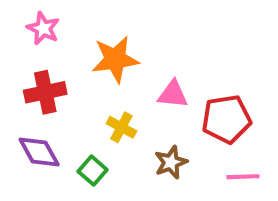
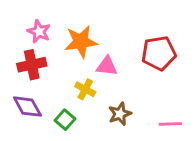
pink star: (43, 28) -> (39, 32), moved
pink triangle: (173, 94) -> (107, 66), moved
red pentagon: (226, 119) -> (159, 53), moved

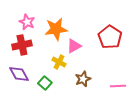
red pentagon: (159, 53) -> (110, 37), turned -30
pink triangle: (107, 66) -> (74, 46), turned -35

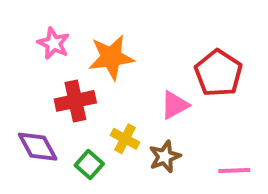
red cross: (22, 45) -> (75, 101), moved
pink triangle: (74, 46) -> (175, 105), moved
yellow cross: (59, 62) -> (125, 139), moved

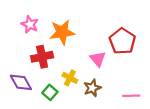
pink triangle: (175, 105) -> (98, 59), turned -42

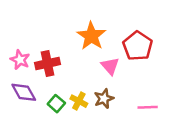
pink star: (30, 24) -> (20, 60), moved
orange star: (62, 32) -> (91, 36), moved, turned -30
yellow cross: (70, 78) -> (79, 101), moved

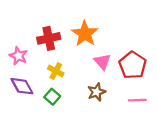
red pentagon: (138, 46) -> (133, 65), moved
red cross: (48, 64) -> (49, 38), moved
yellow cross: (79, 101) -> (56, 71), moved

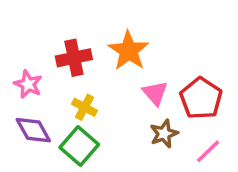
brown star: (97, 92) -> (164, 134), moved
green square: (52, 97) -> (79, 146), size x1.5
pink line: (137, 100) -> (208, 151), turned -42

